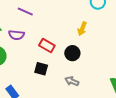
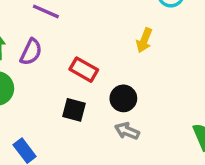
purple semicircle: (16, 35) -> (31, 52), turned -70
black circle: (72, 53) -> (123, 98), moved

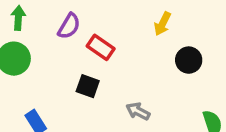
purple semicircle: (31, 52) -> (69, 26), moved
black circle: (123, 98) -> (189, 60), moved

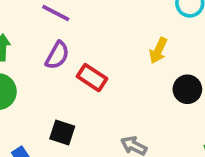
black square: (88, 86) -> (62, 132), moved

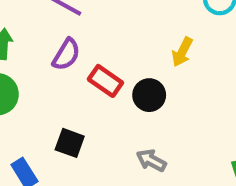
black circle: (187, 89) -> (149, 95), moved

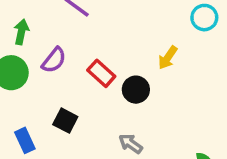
purple semicircle: (66, 54) -> (54, 60), moved

